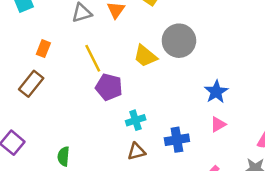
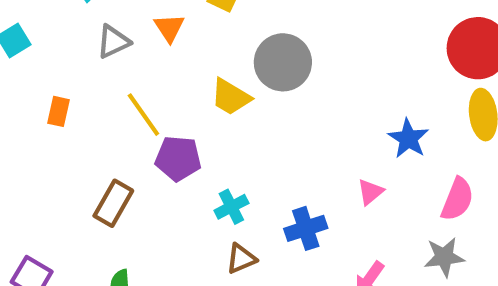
brown rectangle: (31, 84) -> (113, 203), moved
blue star: (216, 92) -> (408, 138), moved

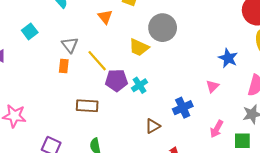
gray triangle: (113, 42) -> (70, 45), moved, turned -36
orange rectangle: (59, 111) -> (64, 66), moved
brown rectangle: (113, 203) -> (87, 106), turned 70
cyan cross: (231, 207) -> (140, 85), moved

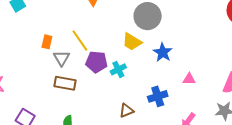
gray triangle: (70, 45) -> (62, 58), moved
yellow trapezoid: (139, 47) -> (132, 42), moved
blue star: (228, 58) -> (163, 52), moved
pink triangle: (212, 86) -> (189, 79), turned 40

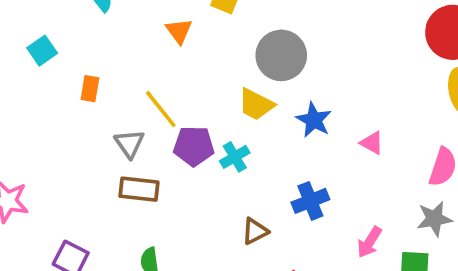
orange rectangle: (47, 42) -> (90, 89), moved
pink triangle: (189, 79) -> (372, 143), moved, turned 32

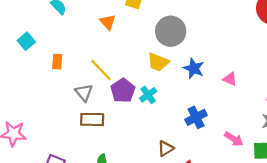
purple pentagon: (194, 146) -> (123, 91), turned -30
brown triangle: (255, 231) -> (166, 148), moved
pink arrow: (369, 242) -> (234, 139), turned -84

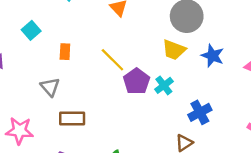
gray triangle: (84, 93) -> (50, 87), moved
blue cross: (196, 117) -> (200, 112), moved
brown rectangle: (92, 119) -> (72, 118), moved

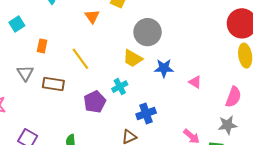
blue star: (213, 56) -> (164, 68), turned -30
purple pentagon: (137, 81) -> (95, 102), moved
brown rectangle: (72, 118) -> (53, 84), moved

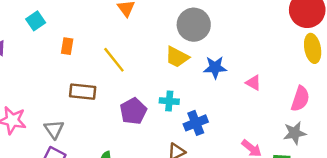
gray triangle: (25, 73) -> (54, 129), moved
cyan cross: (120, 87) -> (169, 101), moved, turned 35

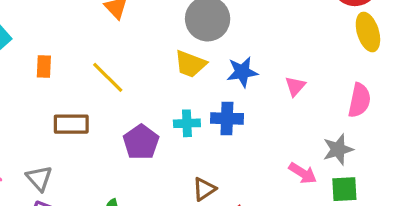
pink triangle: (253, 83) -> (295, 86), turned 49
blue cross: (196, 123) -> (227, 118), moved, turned 30
gray star: (295, 133) -> (338, 149), moved

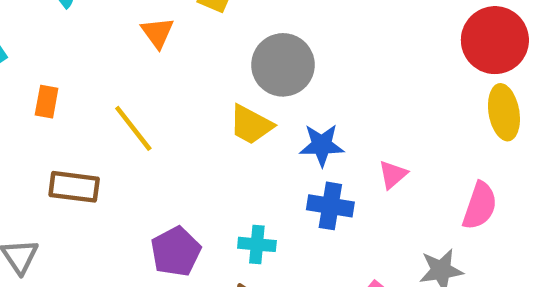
blue cross: (227, 118) -> (330, 206), moved
cyan cross: (187, 123) -> (257, 244), moved
purple pentagon: (141, 142) -> (176, 252), moved

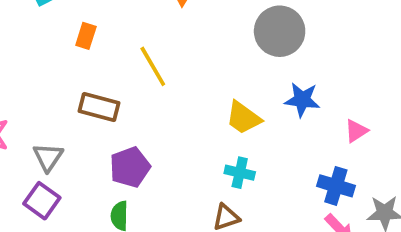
yellow trapezoid: (251, 125) -> (243, 118), moved
blue cross: (330, 206) -> (336, 186), moved
purple pentagon: (176, 252) -> (130, 167), moved

